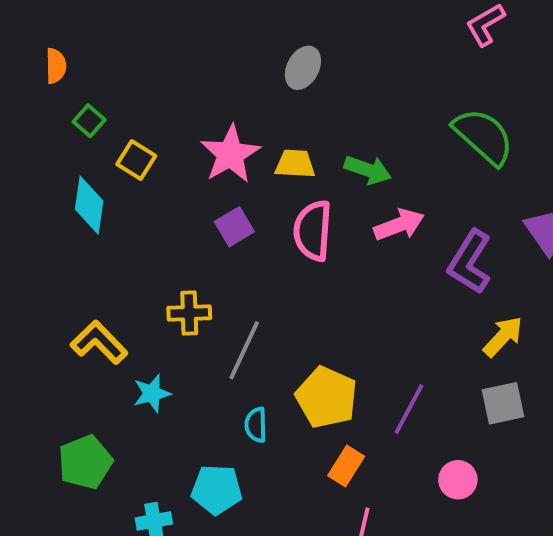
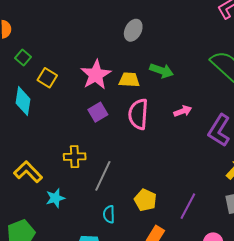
green arrow: (368, 170) -> (162, 71), moved
pink arrow: (399, 225) -> (183, 111), size x0.7
yellow pentagon: (327, 397) -> (145, 200), size x0.7

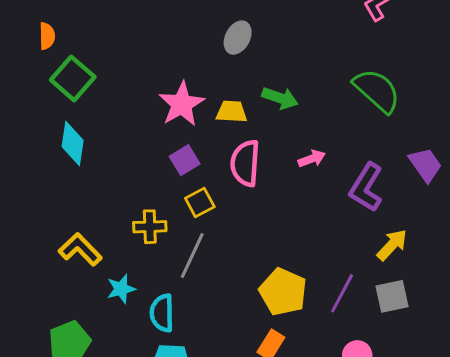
green square: (23, 58) -> (73, 78), size x1.8
yellow square: (47, 78) -> (200, 203), moved, turned 30
yellow pentagon: (145, 200) -> (283, 292), moved, size x1.4
purple line: (188, 206) -> (342, 293), moved
cyan semicircle: (109, 214) -> (162, 313), moved, size x1.4

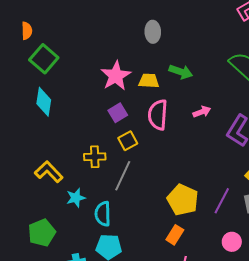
gray ellipse: (238, 38) -> (153, 32), turned -30

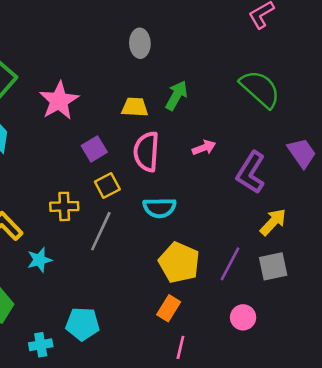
green arrow: (181, 72) -> (176, 95), turned -80
pink star: (116, 76) -> (59, 101), moved
cyan semicircle: (103, 214) -> (159, 208), moved, turned -90

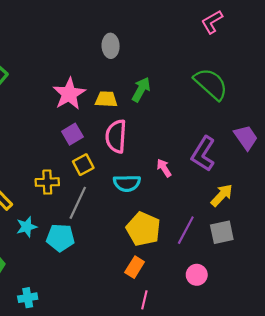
pink star: (59, 101) -> (69, 94), moved
pink arrow: (204, 148) -> (164, 168), moved, turned -102
cyan pentagon: (82, 324) -> (60, 238), moved

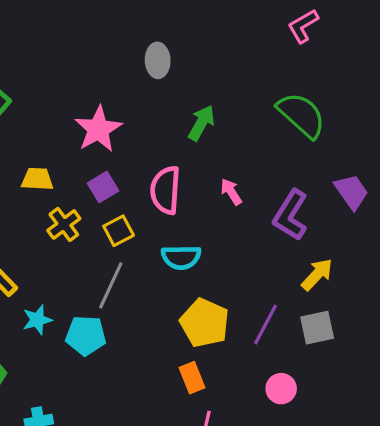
yellow trapezoid: (106, 99) -> (37, 179), moved
pink arrow: (164, 168) -> (231, 192), moved
yellow cross: (47, 182) -> (64, 224), moved, turned -35
orange rectangle: (135, 267) -> (192, 378), turned -54

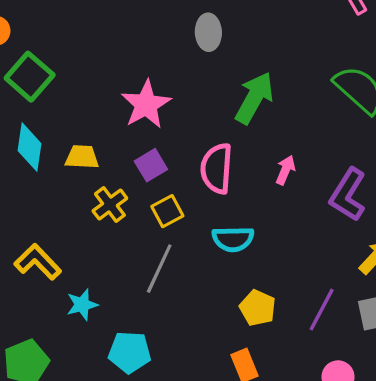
green arrow: (201, 123) -> (254, 98), size x1.4
pink arrow: (231, 192) -> (285, 170), turned 56
yellow pentagon: (205, 323) -> (258, 308), size x0.7
cyan pentagon: (86, 335) -> (130, 352), moved

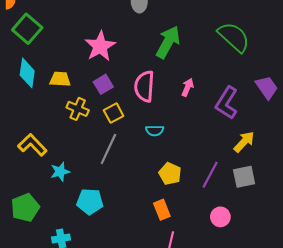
yellow cross: (110, 205) -> (78, 109), turned -30
cyan semicircle: (233, 239) -> (155, 131), size x0.7

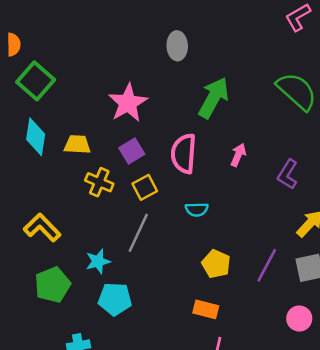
purple L-shape: (227, 103) -> (288, 174), size x0.7
cyan star: (60, 172) -> (98, 261), moved
green pentagon: (25, 208) -> (53, 285), moved
orange rectangle: (162, 210) -> (206, 309), turned -54
pink circle: (220, 217) -> (299, 318), moved

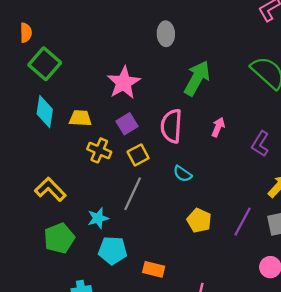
cyan semicircle: (197, 209) -> (183, 174), turned 36
orange rectangle: (206, 309) -> (154, 269), moved

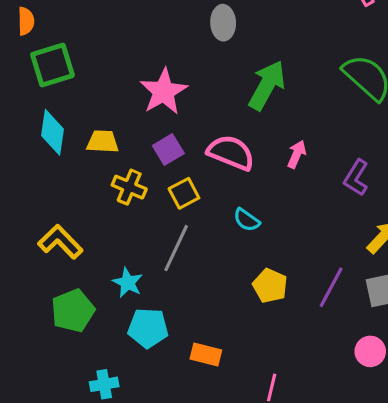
green square: (45, 64) -> (52, 65), turned 32
pink semicircle: (171, 126) -> (231, 153), turned 108
cyan star: (98, 218) -> (128, 283), turned -30

